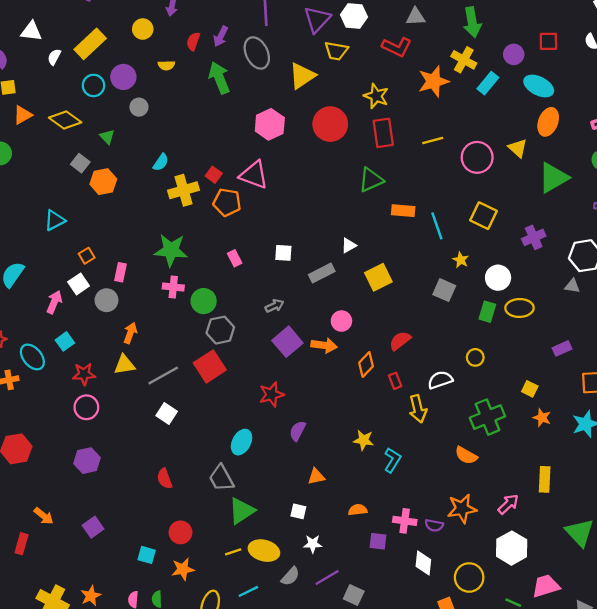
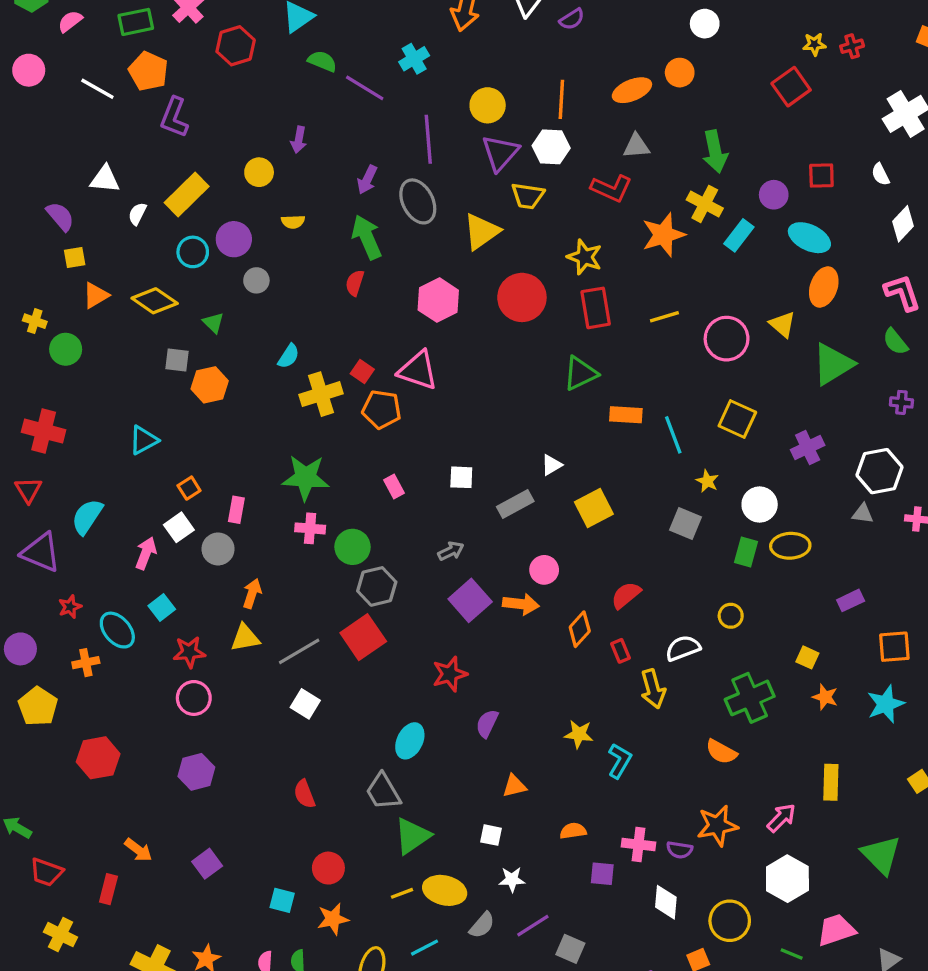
red semicircle: (193, 41) -> (355, 283), moved
gray square: (80, 163) -> (177, 360), turned -30

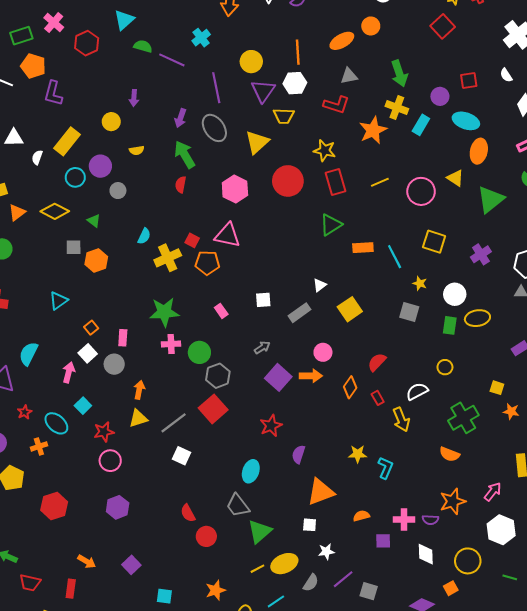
orange triangle: (514, 786) -> (321, 492), size x1.8
red circle: (328, 868) -> (206, 536), moved
yellow ellipse: (445, 890) -> (284, 564), turned -30
cyan square: (282, 900) -> (164, 596), moved

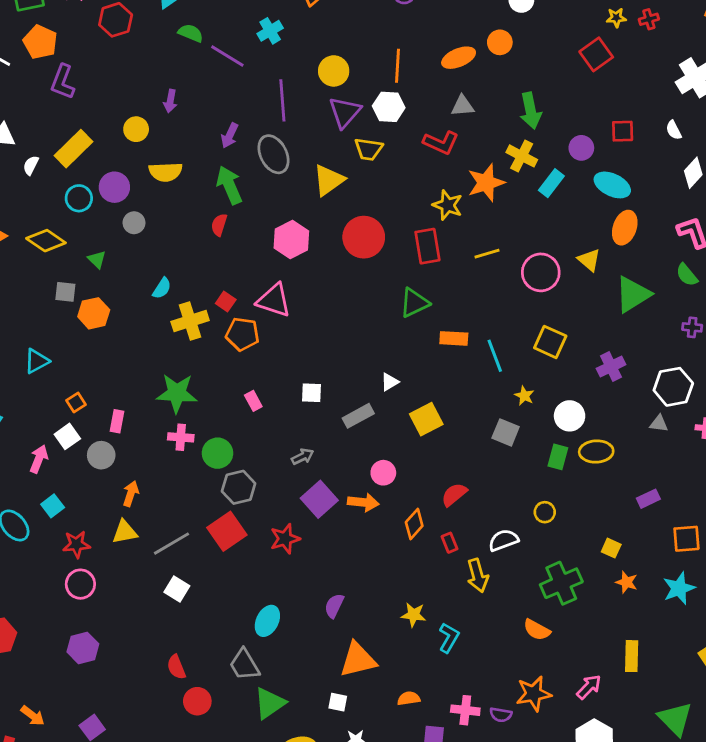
yellow semicircle: (137, 150) -> (166, 172), size x1.6
yellow star: (325, 150) -> (448, 205), moved
red star: (271, 426) -> (285, 539), moved

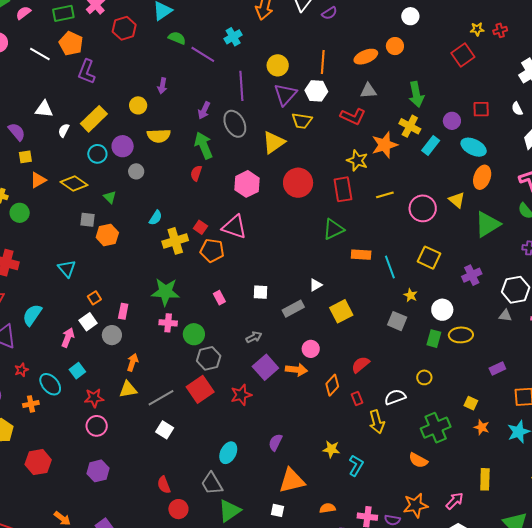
cyan triangle: (37, 361) -> (67, 268), turned -42

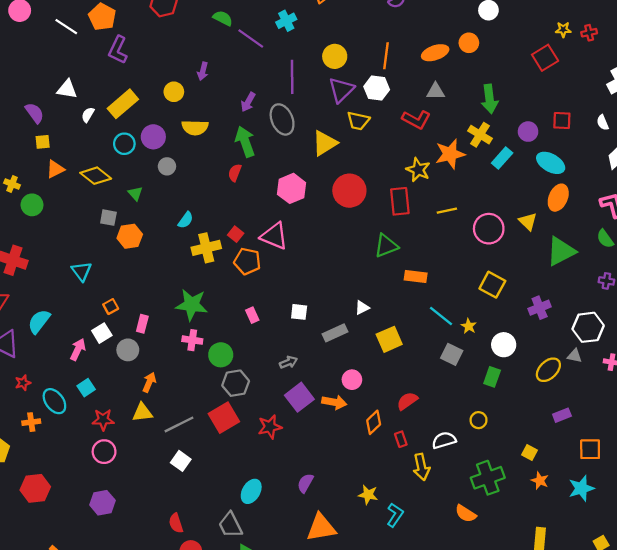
cyan line: (390, 267) -> (441, 316), moved, turned -35
yellow ellipse: (461, 335) -> (548, 370), moved, turned -45

